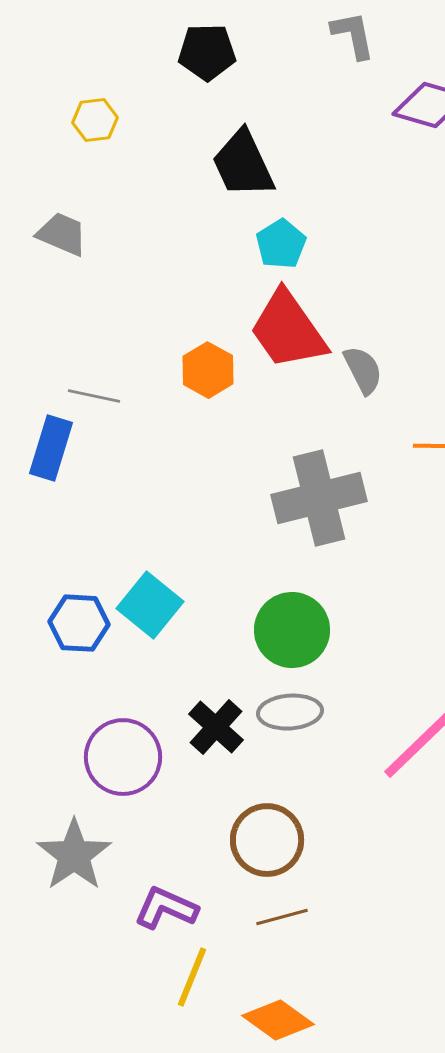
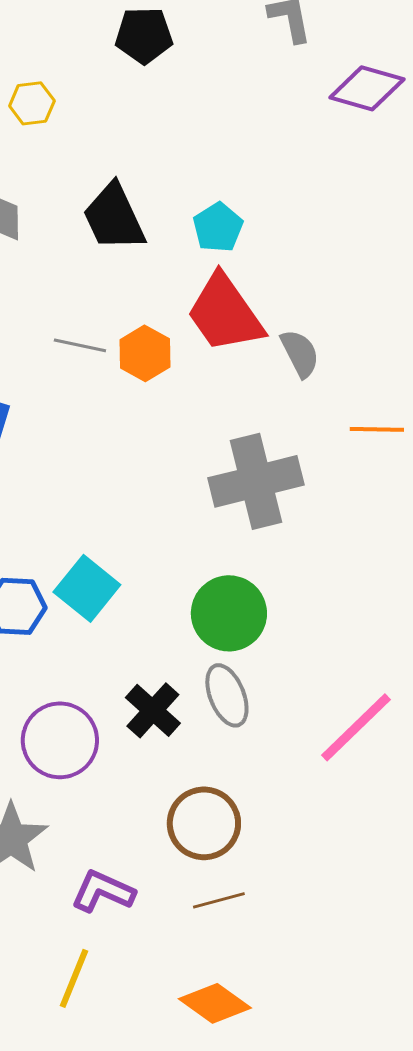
black trapezoid: (243, 164) -> (114, 217), moved
gray line: (94, 396) -> (80, 345), moved
gray ellipse: (290, 712) -> (227, 695), turned 72
yellow line: (192, 977) -> (74, 978), moved

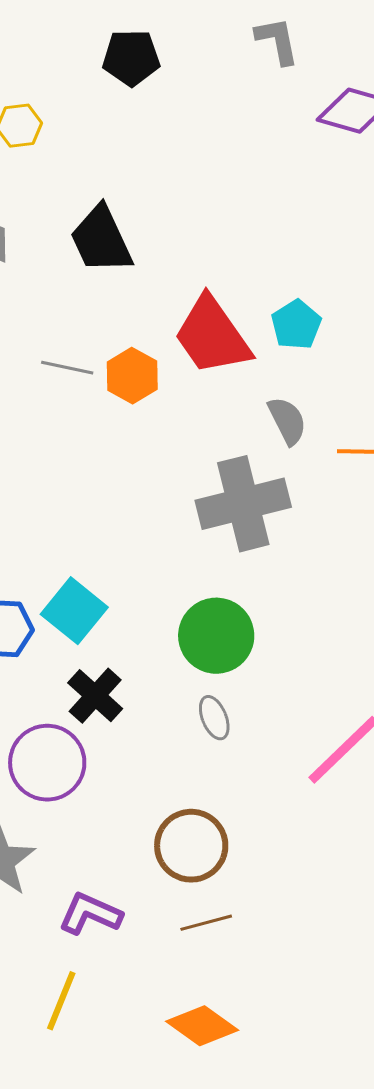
cyan pentagon: (218, 227) -> (296, 325), moved
gray semicircle: (300, 353) -> (287, 421), moved
gray ellipse: (227, 695) -> (214, 718), size x0.7
black cross: (153, 710) -> (95, 696), moved

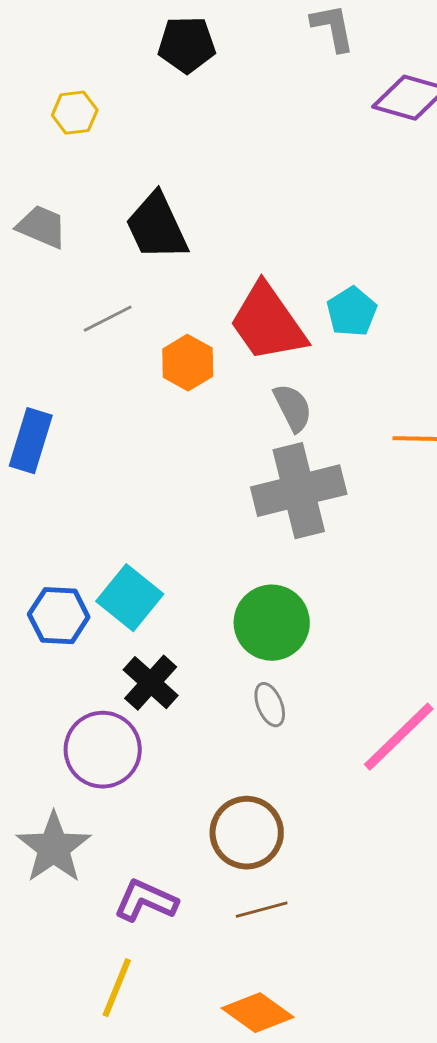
gray line: (67, 368) -> (108, 319), moved, turned -39
gray semicircle: (287, 421) -> (293, 408), moved

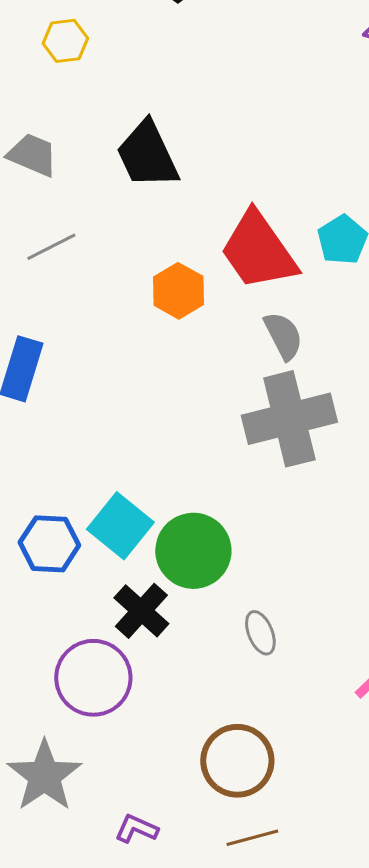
gray line: (108, 319) -> (51, 247), moved
green circle: (272, 623) -> (193, 551), moved
purple L-shape: (146, 901) -> (136, 829), size x0.7

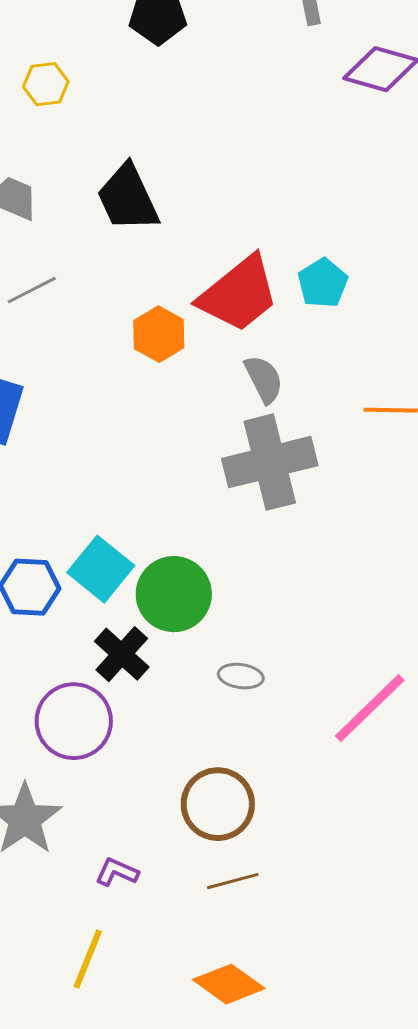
red trapezoid: (258, 251) -> (239, 294), turned -94
gray ellipse: (260, 633) -> (241, 676), turned -60

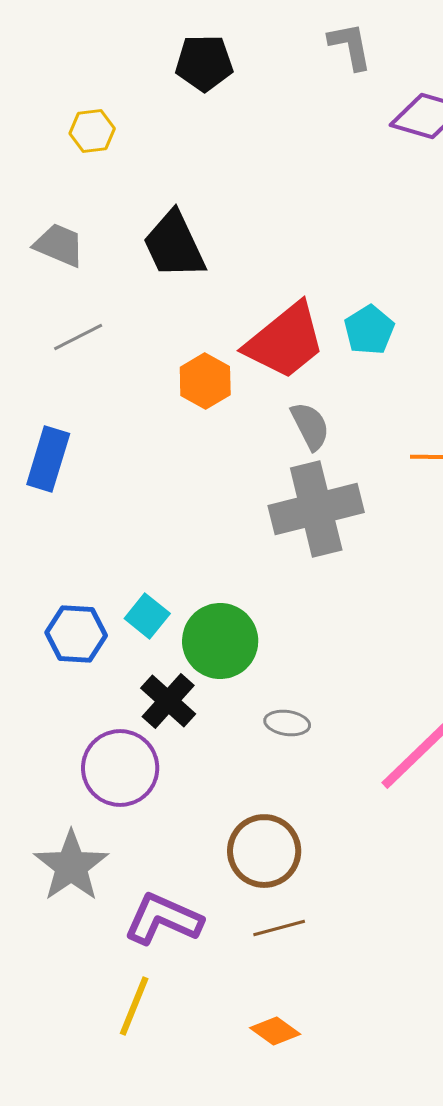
cyan square: (101, 569) -> (147, 616), size x0.7
purple L-shape: (117, 872) -> (163, 919), size x1.8
orange diamond: (229, 984) -> (275, 1031), size x0.7

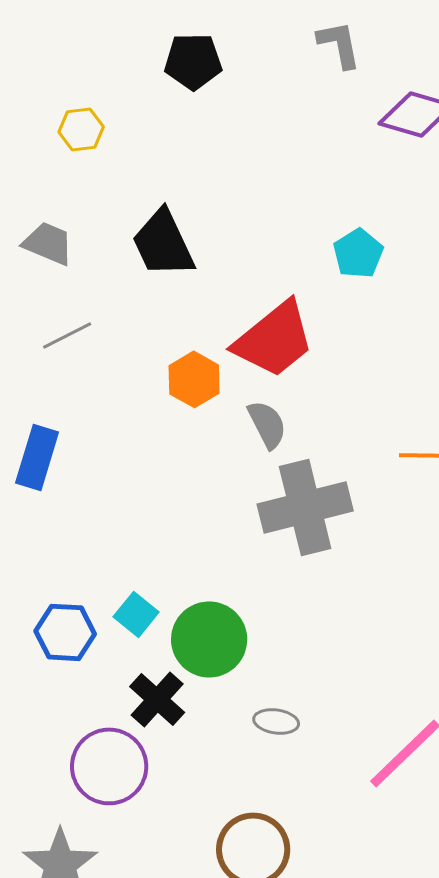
cyan pentagon: (369, 330) -> (358, 253), moved
gray semicircle: (310, 426) -> (267, 424), moved

